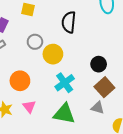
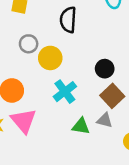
pink triangle: (29, 107) -> (24, 121), size x1.6
green triangle: (64, 114) -> (81, 126), moved, size x0.7

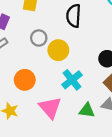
pink triangle: (24, 121) -> (50, 108), moved

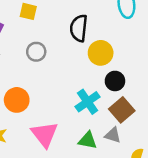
yellow circle: (58, 50) -> (101, 53), moved
cyan cross: (72, 80) -> (88, 102), moved

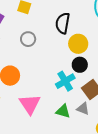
black circle: (115, 81) -> (80, 65), moved

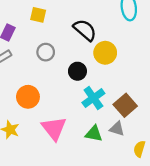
black semicircle: (63, 23) -> (85, 30), turned 125
black circle: (80, 65) -> (77, 71), moved

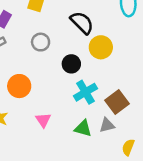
pink triangle: (54, 128) -> (43, 120), size x0.6
gray triangle: (117, 129) -> (107, 125), turned -35

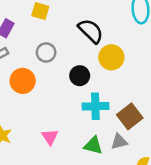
orange circle: (19, 86) -> (23, 81), moved
cyan cross: (85, 92) -> (95, 106), turned 30

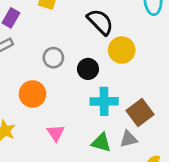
gray circle: (46, 52) -> (53, 58), moved
orange circle: (23, 81) -> (33, 94), moved

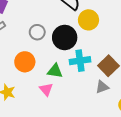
black circle: (88, 69) -> (65, 37), size x1.5
green triangle: (101, 143) -> (55, 71), moved

